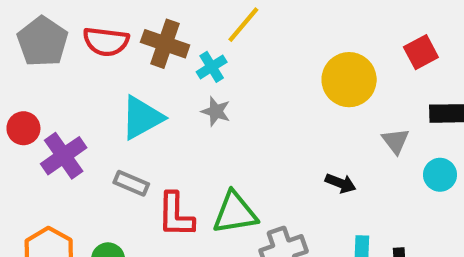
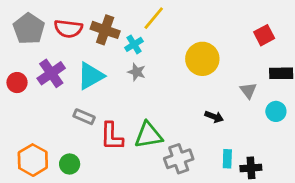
yellow circle: (349, 80) -> (202, 59), moved
purple cross: (64, 156) -> (51, 73), moved

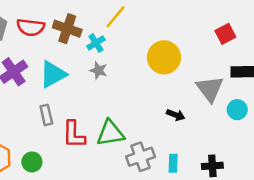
gray triangle: (248, 90) -> (210, 89), size x1.6
gray rectangle: (84, 117) -> (46, 115), turned 54
cyan rectangle: (227, 159) -> (173, 163), moved

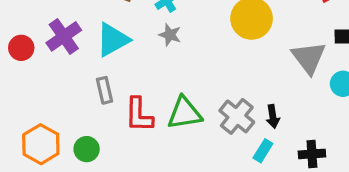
black arrow: (176, 115) -> (273, 116), moved, turned 60
gray cross: (140, 157) -> (237, 116), moved, turned -32
cyan rectangle: (173, 163) -> (263, 151), turned 30

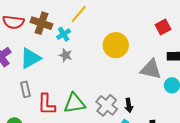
gray triangle: (309, 58) -> (151, 69), turned -40

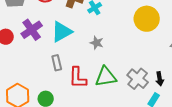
gray star: (66, 55) -> (97, 43), moved

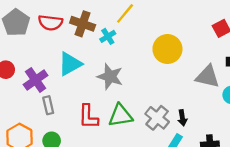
purple cross: (32, 30) -> (36, 80), moved
gray star: (97, 43) -> (110, 77), size x1.6
gray rectangle: (57, 63) -> (48, 105), moved

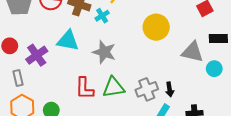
cyan triangle: (70, 64) -> (68, 41), turned 40
gray rectangle: (48, 105) -> (18, 78), moved
gray cross: (157, 118) -> (147, 89), turned 30

